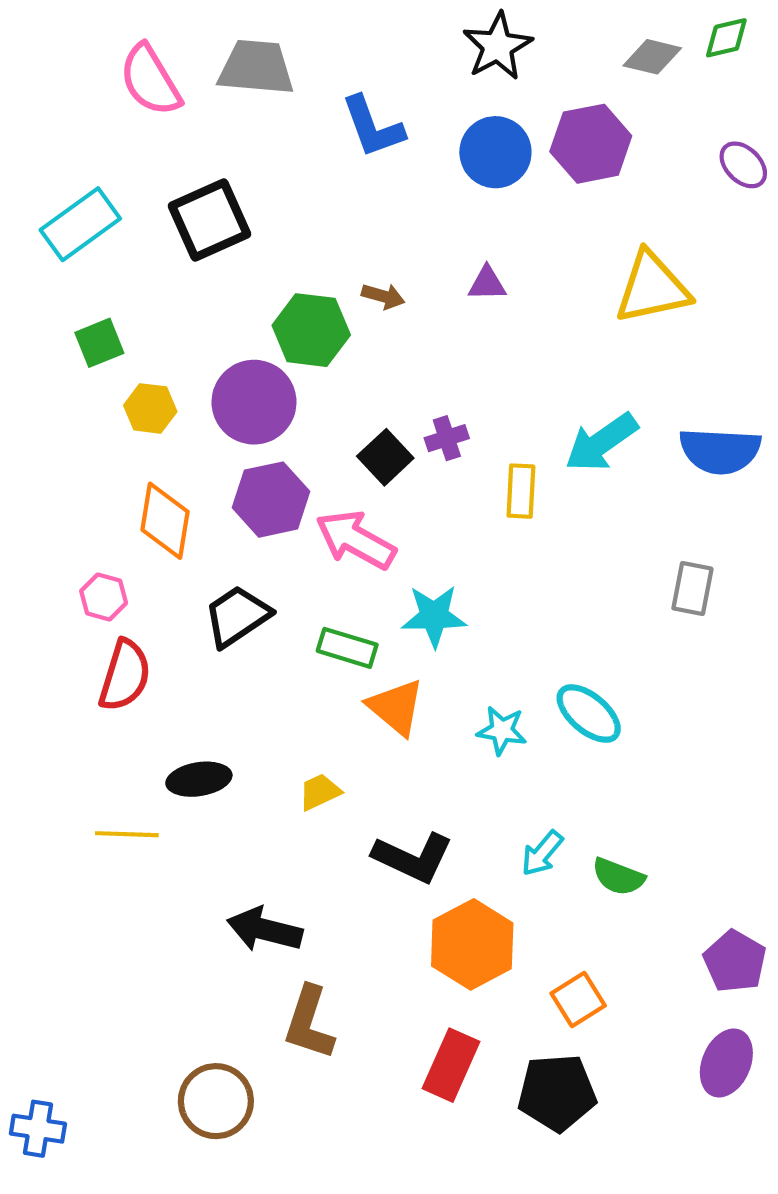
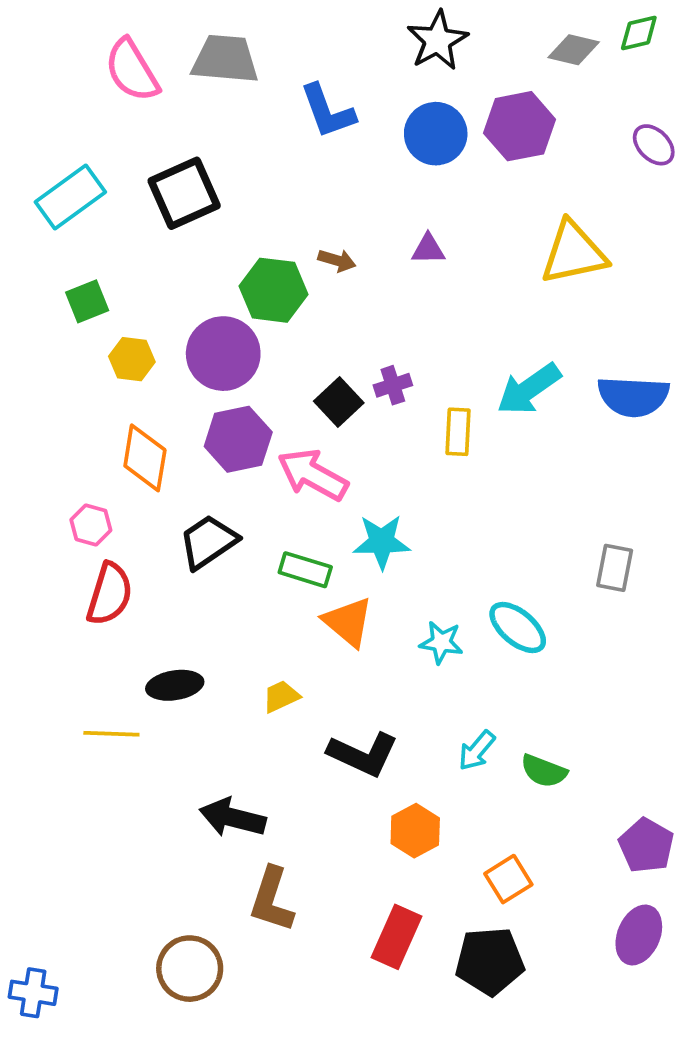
gray rectangle: (692, 589) -> (615, 568), moved
orange hexagon: (472, 944) -> (415, 831), size x0.7

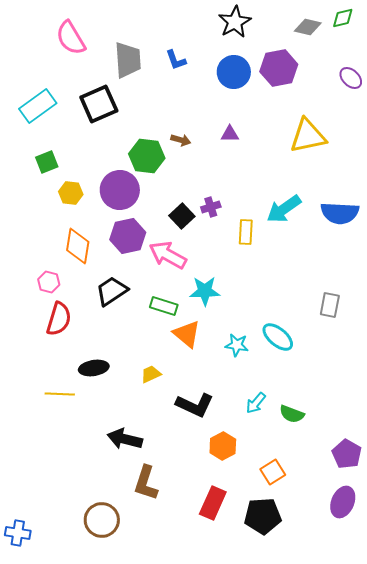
gray trapezoid: (225, 59) -> (128, 60), moved, turned 81
blue L-shape: (328, 111) -> (176, 60), size x0.7

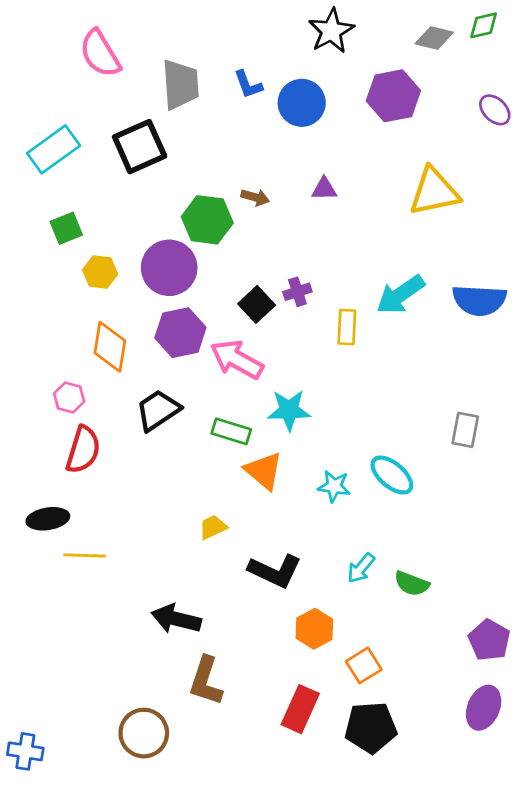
blue circle: (234, 72) -> (302, 103), moved
black ellipse: (94, 368) -> (48, 519), moved
orange square: (273, 472) -> (364, 665), moved

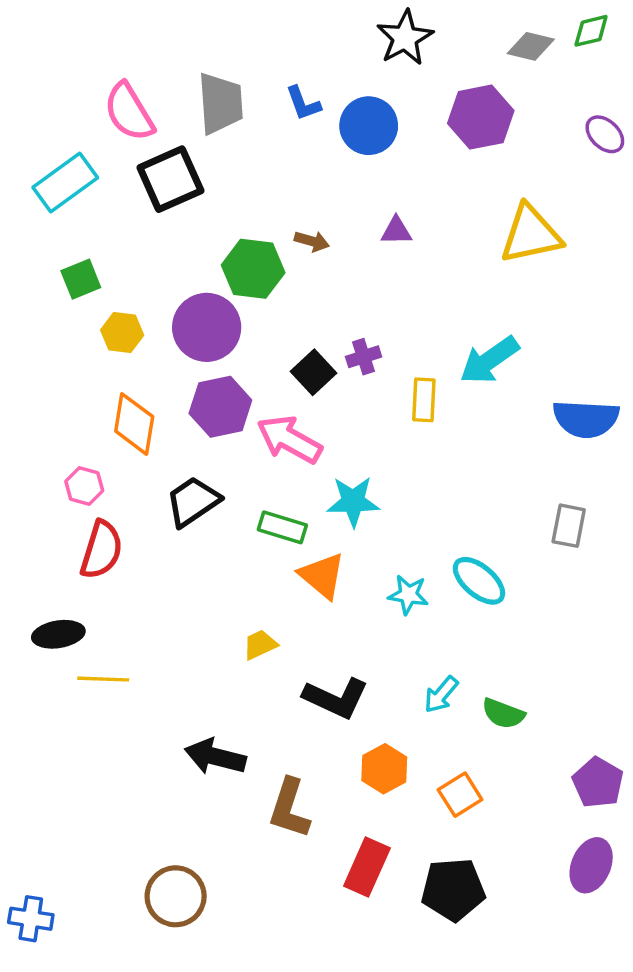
pink semicircle: (100, 53) -> (129, 112), moved
blue semicircle: (479, 300) -> (586, 419), moved
orange square: (364, 665) -> (460, 795), moved
brown L-shape: (206, 681) -> (289, 808), moved

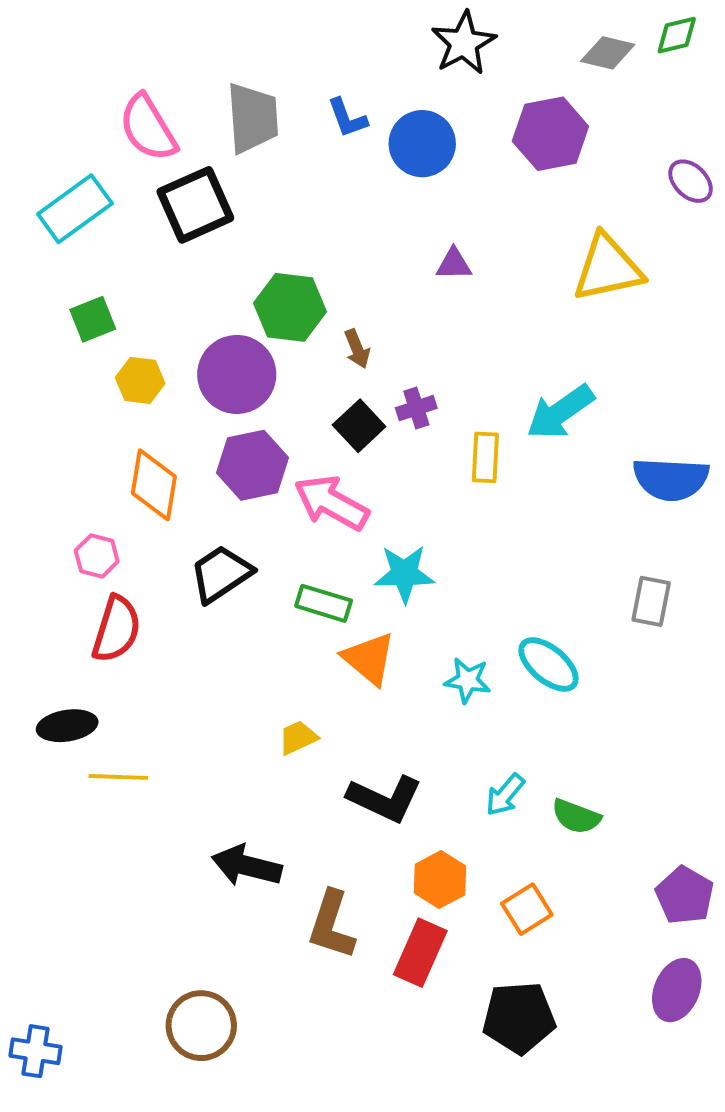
purple ellipse: (605, 134) -> (691, 181), moved
brown arrow: (312, 241) -> (357, 349), moved, turned 52
red rectangle: (367, 867) -> (420, 953), moved

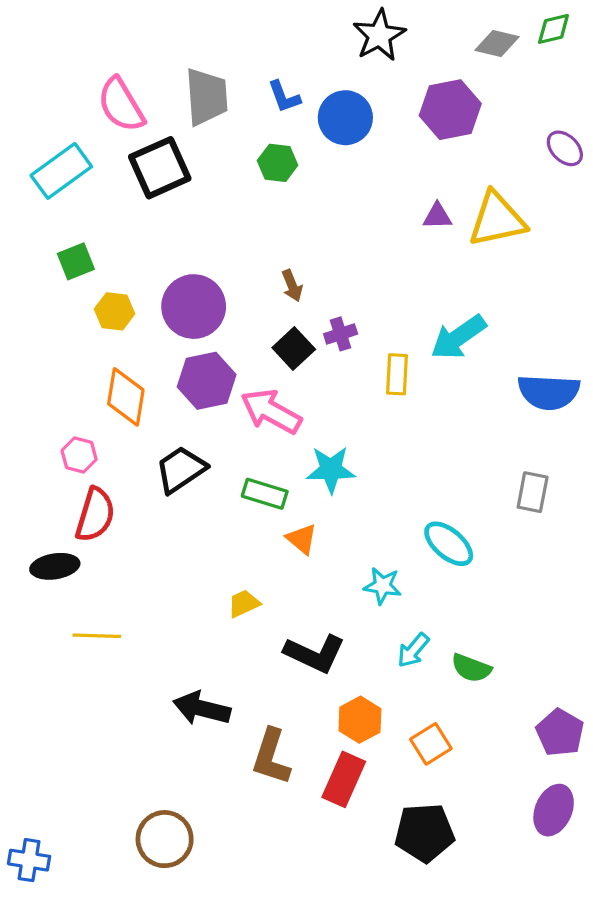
purple triangle: (454, 264) -> (437, 216), moved
green hexagon: (290, 307) -> (278, 163), moved, size x0.7
orange triangle: (369, 659) -> (302, 539), size x0.7
cyan star: (468, 680) -> (382, 586), moved
black ellipse: (67, 726) -> (55, 566), moved

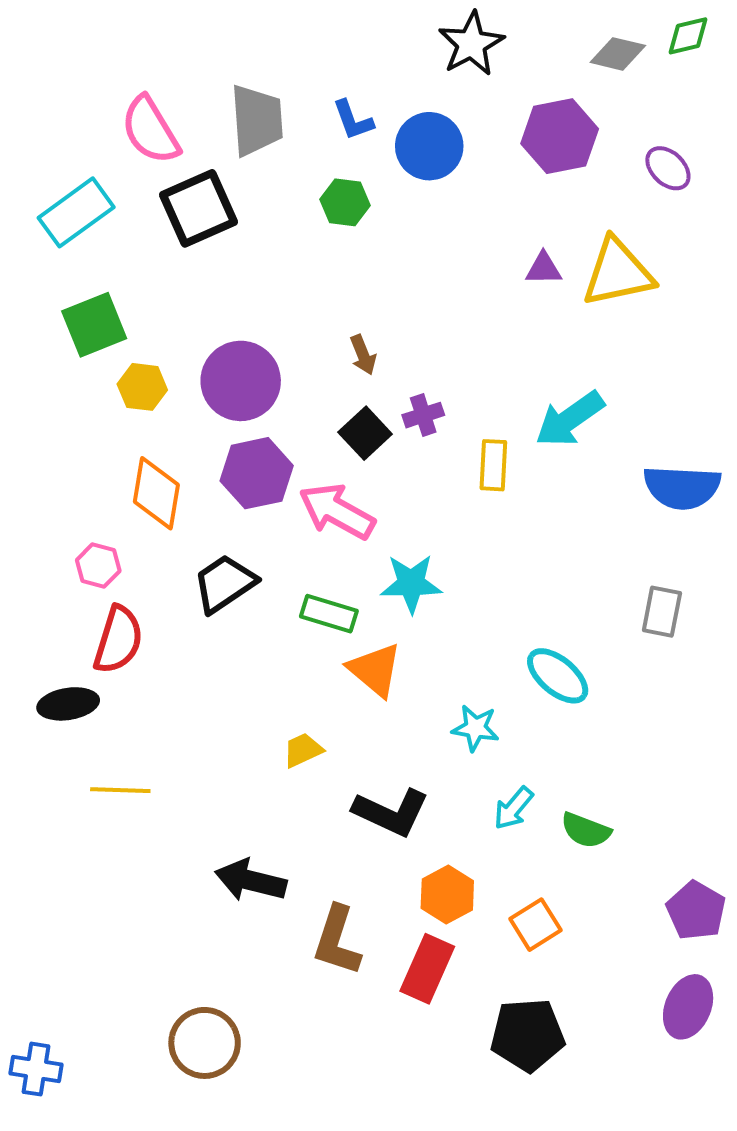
purple ellipse: (565, 148) -> (668, 168), moved
green square: (76, 261) -> (94, 325), size x1.4
orange triangle: (302, 539) -> (375, 670), size x1.4

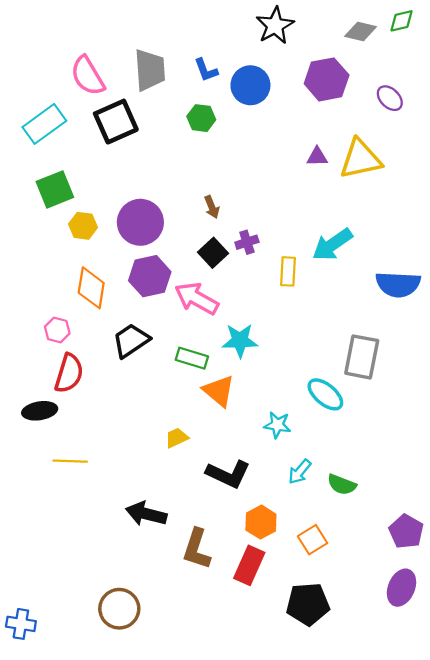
gray rectangle: (662, 612) -> (362, 357), moved, size x1.5

